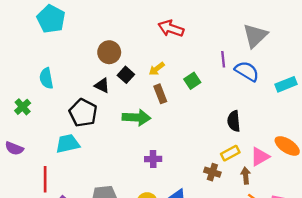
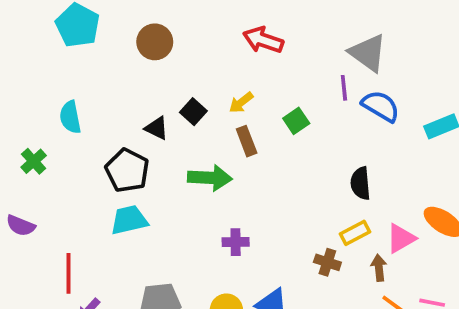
gray triangle: (255, 36) -> (368, 53), moved, turned -40
brown circle: (109, 52) -> (155, 42), moved
cyan trapezoid: (68, 144) -> (129, 220), moved

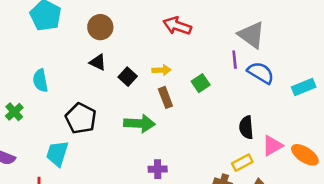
yellow arrow: (241, 102) -> (162, 70), turned -144
black triangle: (157, 128) -> (98, 62), moved
cyan trapezoid: (129, 220) -> (57, 154), moved, turned -60
pink triangle: (401, 238) -> (272, 146), moved

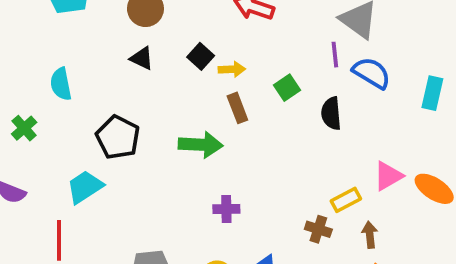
black square: (128, 77) -> (201, 56), moved
cyan rectangle: (304, 87) -> (432, 93), turned -55
black semicircle: (246, 127) -> (331, 113), moved
cyan trapezoid: (57, 154) -> (85, 187), turned 40

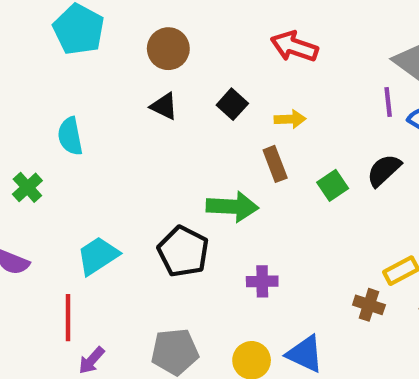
yellow arrow: (232, 69) -> (290, 119), moved
green square: (287, 88) -> (333, 185), moved
black semicircle: (331, 113) -> (384, 170), turned 52
black pentagon: (118, 137) -> (183, 251), moved

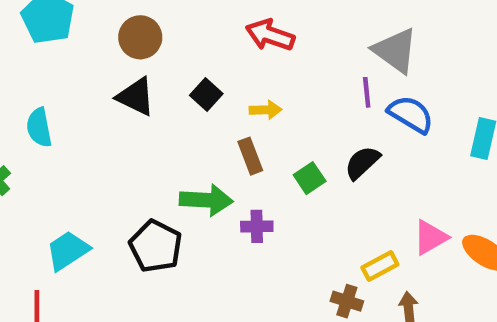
black triangle: (164, 106) -> (136, 97), size x1.4
purple cross: (262, 281) -> (257, 226), moved

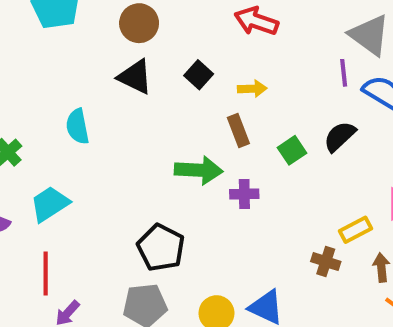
cyan semicircle: (39, 127) -> (77, 126), moved
black pentagon: (156, 246) -> (161, 248), moved
cyan trapezoid: (68, 251) -> (50, 204), moved

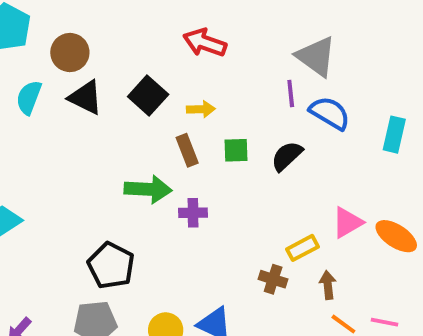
brown circle: (139, 23) -> (70, 53), moved
black square: (199, 75) -> (148, 95), size x1.4
cyan semicircle: (77, 126) -> (29, 97), moved, turned 32
green square: (292, 150) -> (236, 150), moved, turned 32

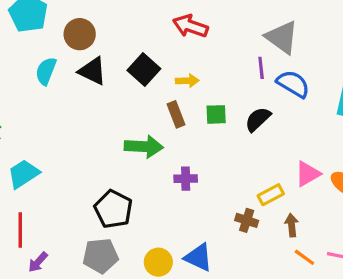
purple cross: (193, 213) -> (186, 179), moved

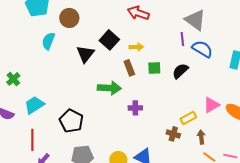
black triangle: (92, 71) -> (85, 54), moved, turned 42
black pentagon: (113, 209) -> (71, 121), moved

